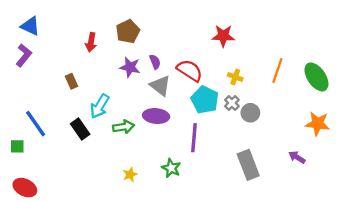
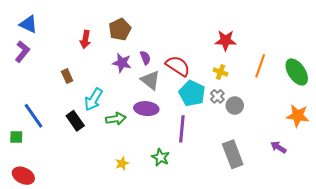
red star: (223, 36) -> (226, 40), moved

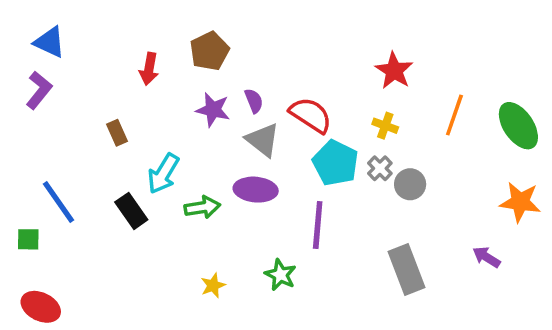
red star: (226, 40) -> (394, 71), turned 30

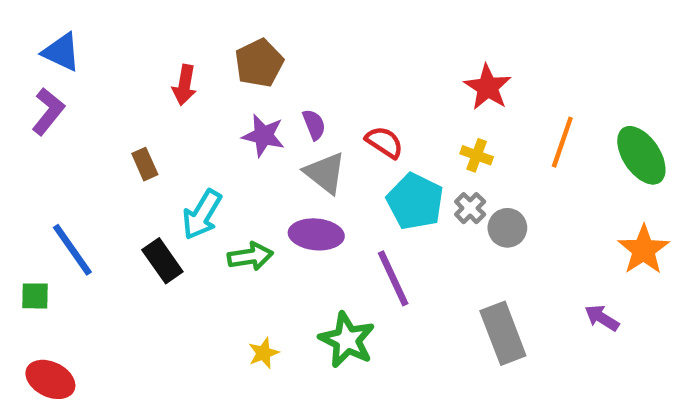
red semicircle: (311, 115) -> (384, 142), size x0.7
orange star: (520, 202) -> (644, 250), turned 30
purple line: (318, 225) -> (393, 278), turned -30
green star: (280, 275) -> (347, 340), size x1.4

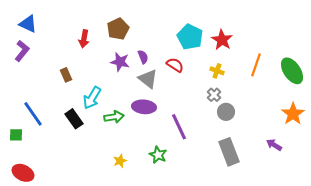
cyan pentagon: (415, 201) -> (190, 37), moved
gray circle: (507, 228) -> (226, 112), moved
green star: (347, 340) -> (158, 155), size x0.7

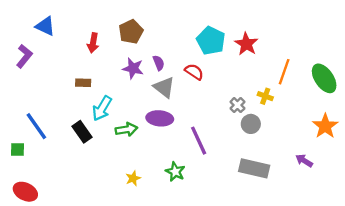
blue triangle: (28, 24) -> (45, 26), moved
yellow cross: (217, 71) -> (265, 96), moved
brown rectangle: (66, 75) -> (83, 83), moved, turned -64
gray rectangle: (229, 152) -> (254, 168), turned -56

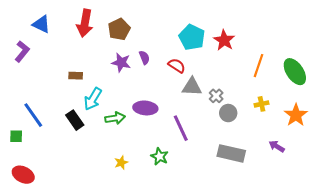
red arrow: (93, 43) -> (85, 23), moved, size x1.5
gray triangle: (164, 87) -> (192, 87), moved, turned -35
yellow cross: (265, 96) -> (262, 104), moved, turned -32

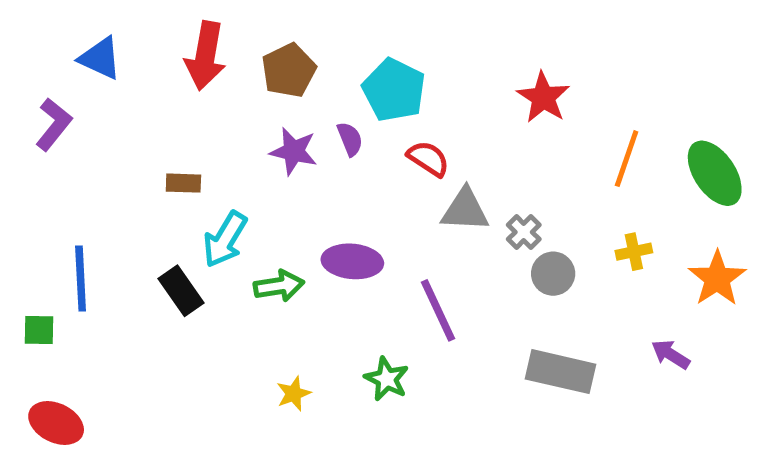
cyan pentagon: (192, 37) -> (394, 90), moved
blue line: (33, 115) -> (81, 279), turned 32

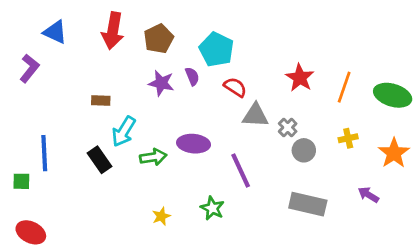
red star: (543, 97) -> (300, 78), moved
green ellipse: (715, 173) -> (393, 95), turned -39

